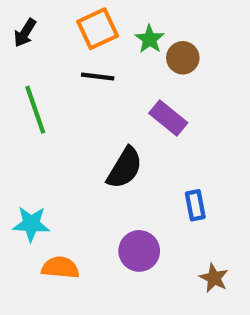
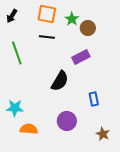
orange square: (98, 29) -> (47, 14), turned 36
purple rectangle: (168, 118) -> (81, 57), turned -66

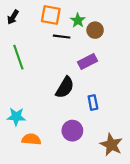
black line: (47, 37) -> (62, 37), moved
blue rectangle: (94, 99) -> (93, 103), moved
brown star: (103, 134) -> (111, 145), size x1.5

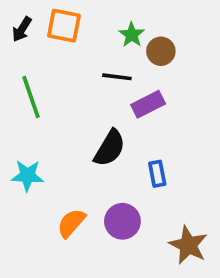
orange square: (51, 15) -> (64, 26), moved
black line: (62, 37) -> (117, 77), moved
cyan star: (16, 117) -> (27, 176), moved
orange semicircle: (31, 139) -> (71, 223), moved, turned -54

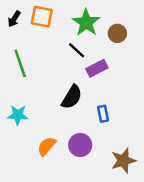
green star: (132, 35) -> (86, 23), size x1.6
brown circle: (161, 51) -> (117, 33), moved
black line: (117, 77) -> (77, 50), turned 36
brown star: (188, 245) -> (123, 161), turned 30

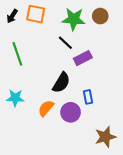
green star: (86, 23) -> (74, 19), turned -30
brown circle: (117, 33) -> (100, 16), moved
purple circle: (80, 145) -> (71, 112), moved
orange semicircle: (47, 146) -> (46, 108), moved

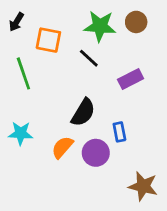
orange square: (36, 14) -> (48, 40), moved
purple rectangle: (83, 58) -> (131, 79), moved
brown star: (105, 137) -> (143, 186), turned 30

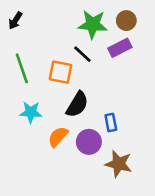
orange square: (48, 40) -> (60, 72), moved
purple rectangle: (131, 79) -> (120, 48), moved
cyan star: (21, 133) -> (31, 112), moved
brown star: (143, 186) -> (119, 164), moved

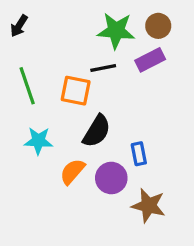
black line: (82, 54) -> (103, 68), turned -54

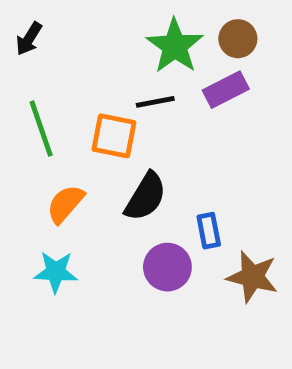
green star: (116, 31) -> (175, 46), turned 30
cyan star: (38, 141) -> (56, 272), moved
orange semicircle: (72, 172) -> (65, 204), moved
brown star: (149, 206) -> (252, 277), moved

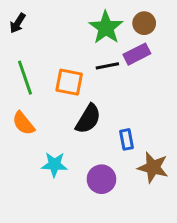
black line: (155, 102) -> (107, 66), moved
orange semicircle: (65, 204) -> (23, 123), moved, turned -80
purple circle: (167, 267) -> (101, 179), moved
cyan star: (56, 272) -> (54, 164), moved

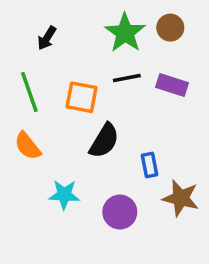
black arrow: (18, 23) -> (47, 38), moved
purple rectangle: (137, 54) -> (172, 85), moved, turned 45

